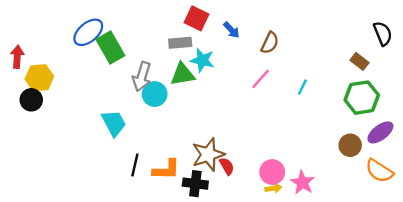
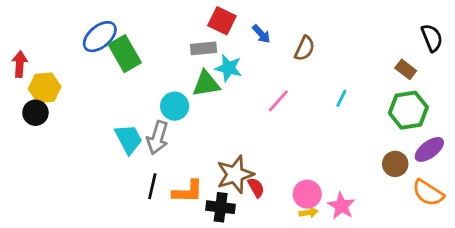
gray arrow: (142, 77) -> (158, 138), moved
pink line: (261, 79) -> (278, 101), moved

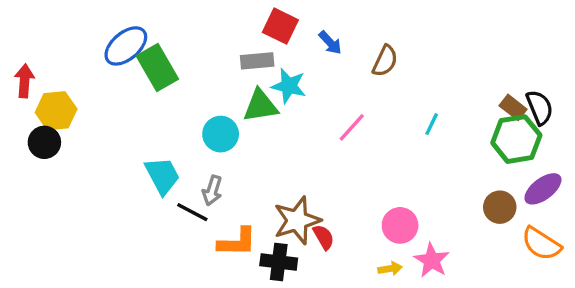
black semicircle: (432, 38) -> (540, 107), moved
brown rectangle: (406, 69) -> (513, 107), moved
gray arrow: (158, 138) -> (212, 191), moved, size x0.7
black line: (152, 186) -> (192, 212), moved, turned -75
pink circle: (307, 194) -> (400, 225), moved

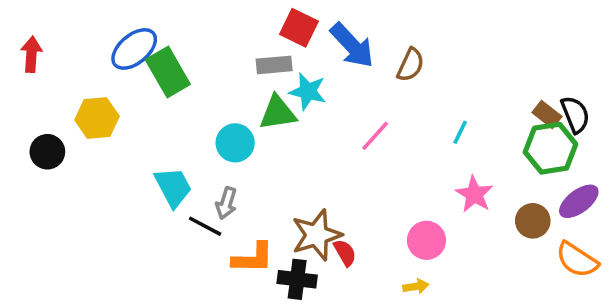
blue arrow: (330, 43) -> (352, 45), size x1.8
red arrow: (24, 81) -> (31, 54), moved
yellow hexagon: (56, 111) -> (97, 118), moved
pink star: (432, 260) -> (474, 194), moved

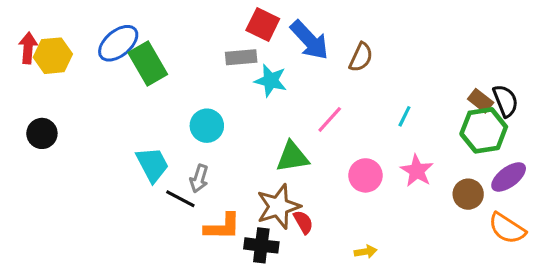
green triangle: (278, 113) -> (292, 157), moved
yellow hexagon: (97, 118) -> (53, 56), moved
pink circle: (426, 240) -> (365, 175), moved

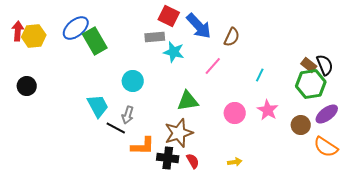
pink line: (330, 119) -> (213, 66), moved
red semicircle: (303, 222) -> (193, 161), moved

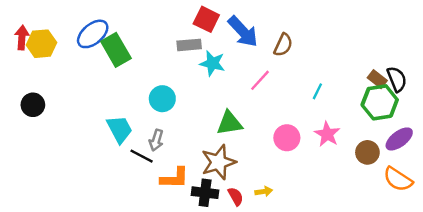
yellow arrow: (235, 162) -> (264, 191), moved

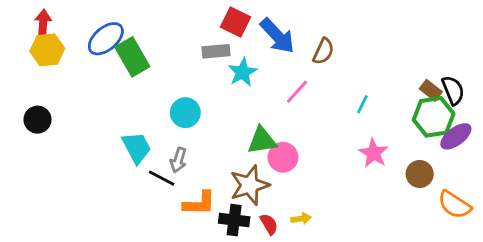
red arrow: (22, 38) -> (43, 23), moved
cyan star: (212, 63) -> (243, 72), turned 30
pink circle: (287, 138) -> (283, 157), moved
purple ellipse: (399, 139) -> (456, 136), moved

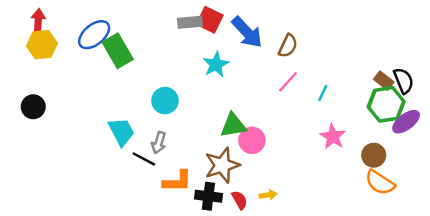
gray rectangle: (216, 51) -> (190, 22), moved
pink line: (297, 92) -> (288, 82), moved
orange semicircle: (454, 205) -> (380, 183), moved

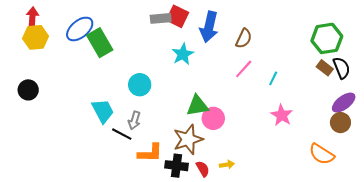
blue arrow: (247, 32) -> (209, 27), turned 56
green hexagon: (386, 104) -> (327, 38), moved
brown circle: (374, 155) -> (340, 123), moved

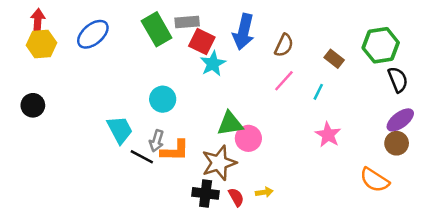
red square: (177, 16) -> (202, 42), moved
green rectangle: (100, 43) -> (157, 29), moved
brown rectangle: (325, 68) -> (334, 59), moved
orange L-shape: (150, 153) -> (175, 151), moved

